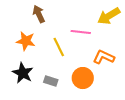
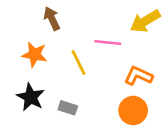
orange circle: (83, 78) -> (133, 110), moved

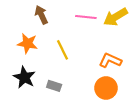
pink line: (108, 43) -> (86, 17), moved

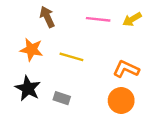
yellow arrow: (116, 17) -> (132, 19), size x0.7
yellow line: (63, 50) -> (71, 57), turned -48

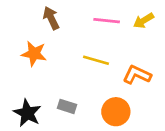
yellow line: (71, 57) -> (96, 60), moved
black star: (28, 88) -> (27, 113), moved
orange circle: (121, 100) -> (116, 112), moved

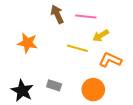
brown arrow: (51, 18) -> (57, 14), moved
yellow arrow: (144, 21) -> (101, 36), moved

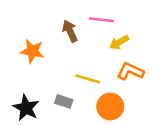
brown arrow: (57, 14) -> (70, 31), moved
yellow line: (77, 48) -> (88, 79), moved

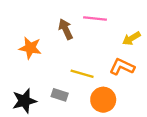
yellow arrow: (119, 42) -> (131, 39), moved
black star: (26, 108) -> (24, 101), turned 30

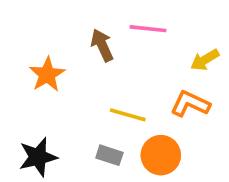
orange star: (30, 48) -> (47, 74), turned 30
gray rectangle: (60, 95) -> (109, 155), moved

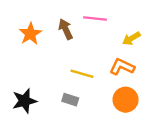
orange star: (47, 74) -> (30, 34), moved
orange circle: (161, 155) -> (126, 100), moved

